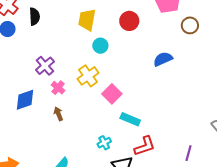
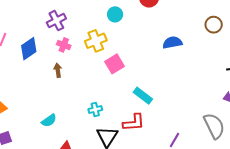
brown circle: (190, 25) -> (214, 25), moved
pink cross: (58, 88) -> (64, 45), turned -32
blue diamond: (25, 100) -> (29, 49), turned -30
cyan rectangle: (130, 119) -> (143, 96), moved

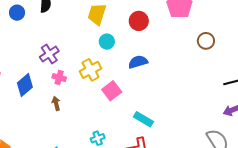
blue semicircle: (172, 43) -> (138, 62), moved

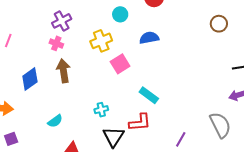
pink cross: (59, 78) -> (56, 43), moved
blue diamond: (25, 85) -> (30, 79), moved
brown arrow: (56, 103) -> (63, 71), size x1.6

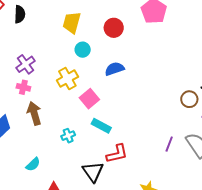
brown circle: (219, 24) -> (189, 99), moved
cyan rectangle: (149, 95) -> (101, 126), moved
cyan cross: (101, 110) -> (68, 136), moved
purple line: (181, 139) -> (169, 144), moved

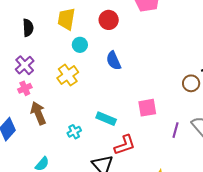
black semicircle: (20, 14) -> (28, 28), moved
blue semicircle: (114, 69) -> (114, 61), turned -90
pink cross: (23, 87) -> (25, 88), turned -32
pink square: (89, 99) -> (147, 108), moved, turned 36

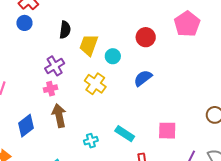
yellow trapezoid: (66, 19) -> (89, 45), moved
blue semicircle: (114, 61) -> (143, 78), turned 66
yellow cross: (68, 75) -> (95, 84), turned -30

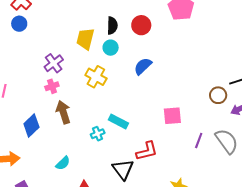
black semicircle: (65, 30) -> (112, 26), moved
cyan rectangle: (125, 134) -> (118, 121), moved

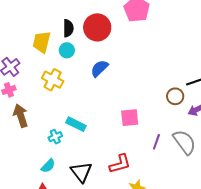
red circle: (141, 25) -> (97, 27), size x1.4
red L-shape: (147, 151) -> (120, 164), moved
cyan semicircle: (63, 163) -> (48, 166), moved

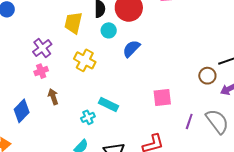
cyan circle: (67, 50) -> (109, 30), moved
brown arrow: (21, 116) -> (53, 97), size x0.7

